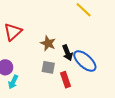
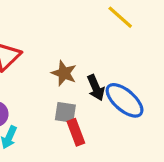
red rectangle: (65, 80) -> (76, 132), moved

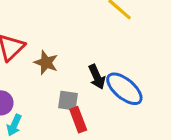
brown star: (64, 73) -> (46, 63), moved

